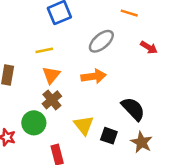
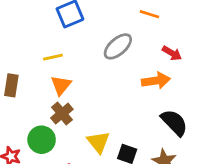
orange arrow: (94, 76) -> (156, 81), moved
black semicircle: (133, 109) -> (174, 123), moved

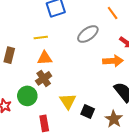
orange line: (149, 14) -> (113, 13), turned 32
orange triangle: (61, 85) -> (45, 58), turned 42

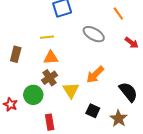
gray ellipse: (88, 34) -> (94, 34), turned 65
orange arrow: (113, 61) -> (95, 75), moved, turned 138
yellow triangle: (68, 101) -> (71, 90), moved

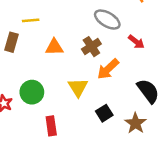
yellow line: (47, 37) -> (31, 20), moved
red arrow: (132, 43) -> (136, 42), moved
brown cross: (50, 78) -> (91, 47), moved
black square: (93, 111) -> (104, 113), turned 32

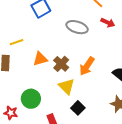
red arrow: (136, 42) -> (108, 23), moved
brown cross: (91, 47) -> (61, 64), moved
black square: (104, 113) -> (78, 108), moved

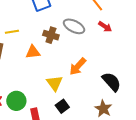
brown cross: (61, 64) -> (51, 35), moved, turned -35
green circle: (31, 99) -> (16, 101), moved

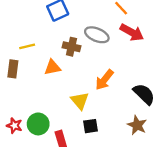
red arrow: (105, 27) -> (132, 32), size x1.5
black square: (62, 106) -> (91, 126), turned 32

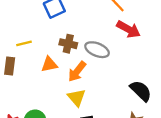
gray ellipse: (97, 35) -> (97, 50), moved
orange arrow: (104, 80) -> (77, 71), moved

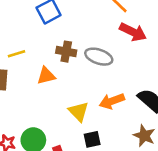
orange arrow: (77, 71) -> (112, 101), moved, turned 35

